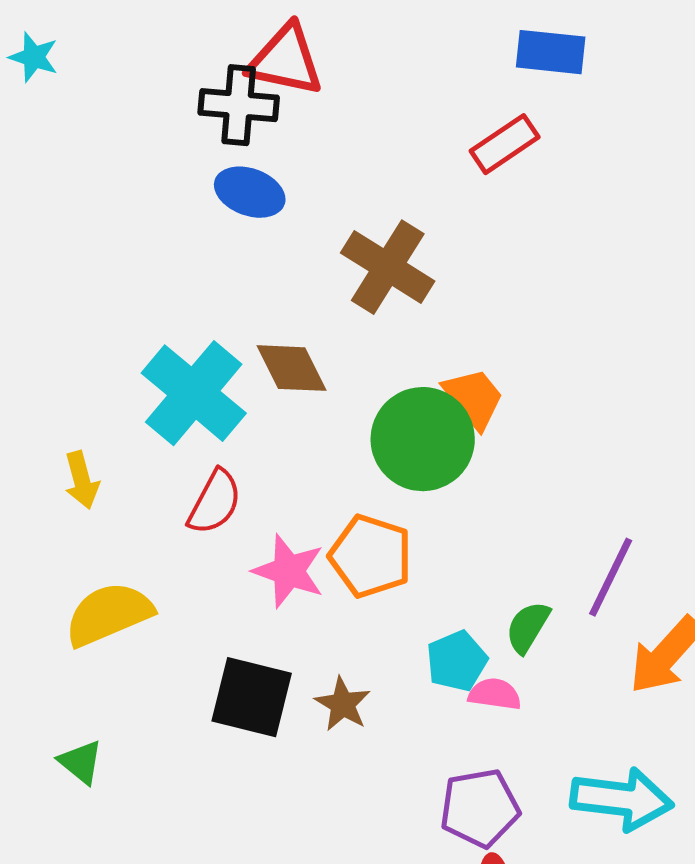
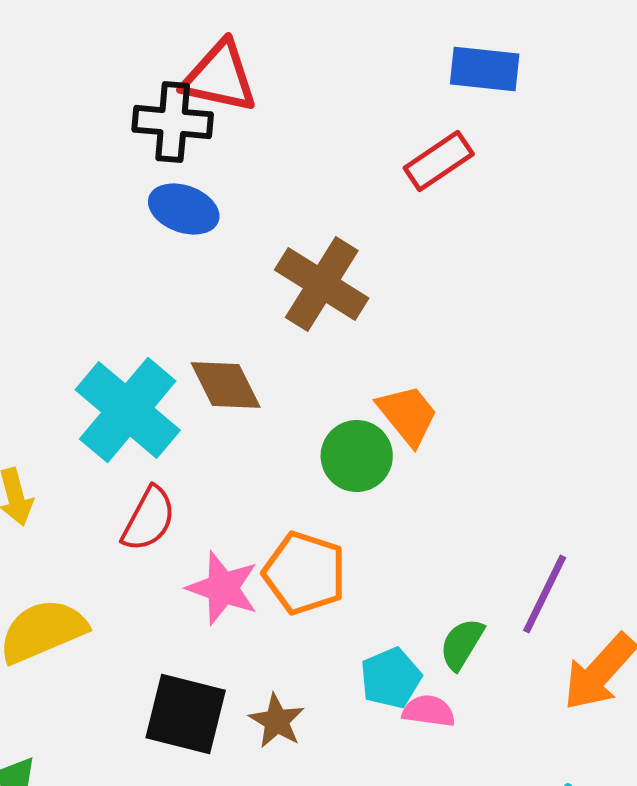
green circle: (423, 439) -> (357, 456), size x0.7

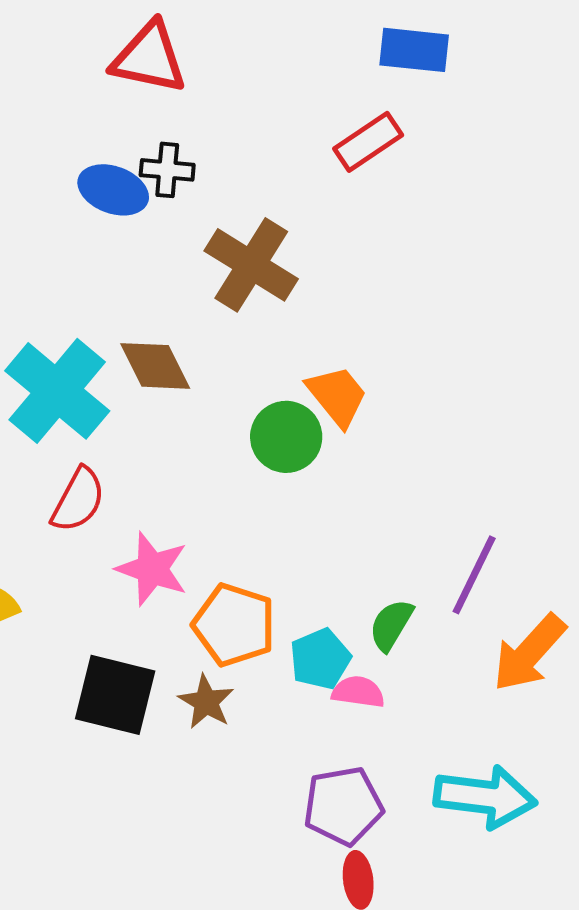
black cross: (173, 122) -> (167, 170), moved, size x0.7
orange pentagon: (305, 573) -> (234, 625), moved

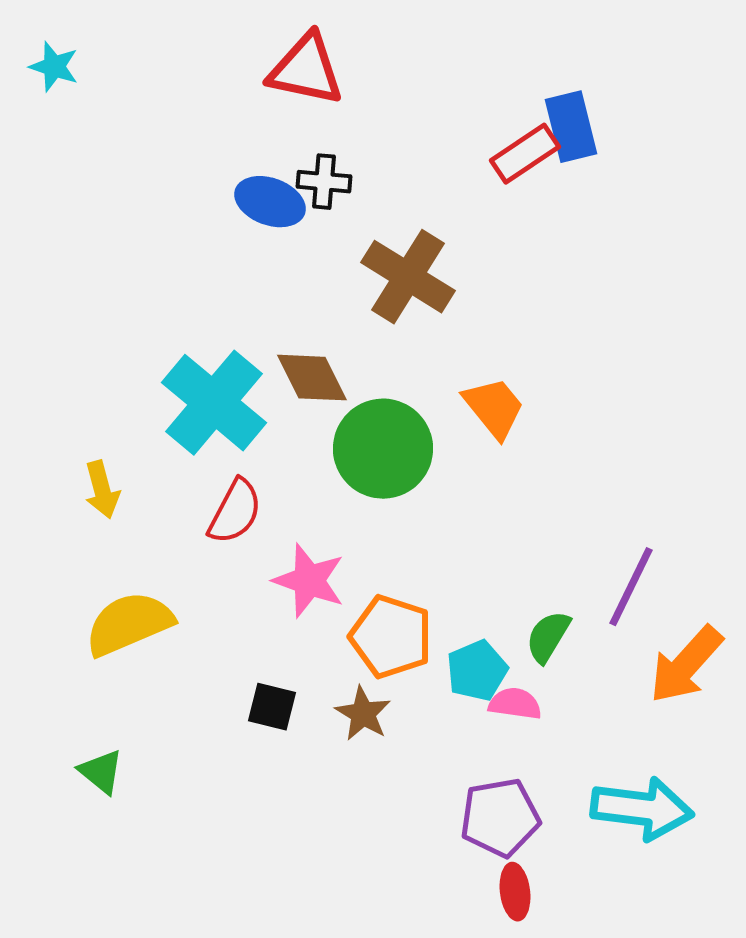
blue rectangle: (414, 50) -> (571, 127), moved, turned 70
green circle: (286, 437) -> (383, 449), moved, size x1.4
black square: (115, 695) -> (272, 707), size x0.6

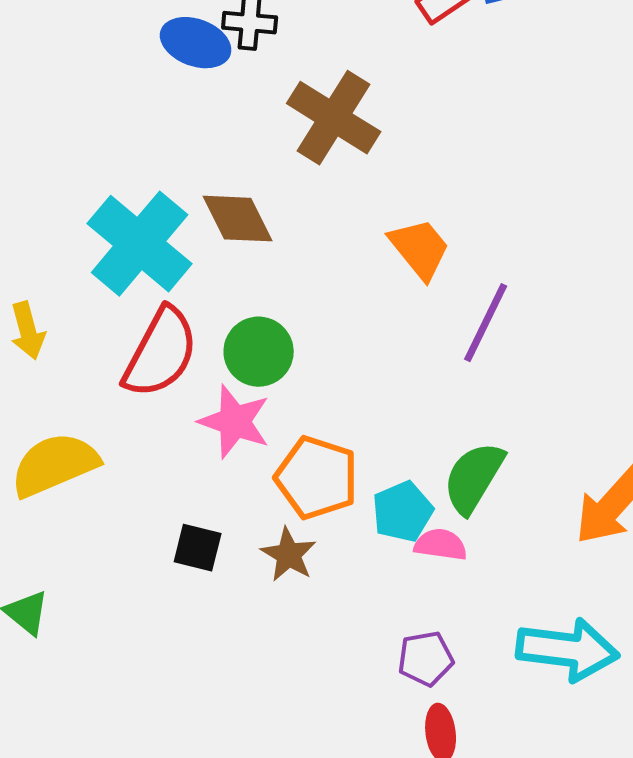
green circle: (383, 449) -> (259, 352), moved, size x0.7
red semicircle: (235, 512) -> (161, 353), size x1.4
purple line: (631, 587) -> (486, 323), moved
green semicircle: (548, 637) -> (474, 478), size x1.4
purple pentagon: (500, 818) -> (426, 659), size x0.7

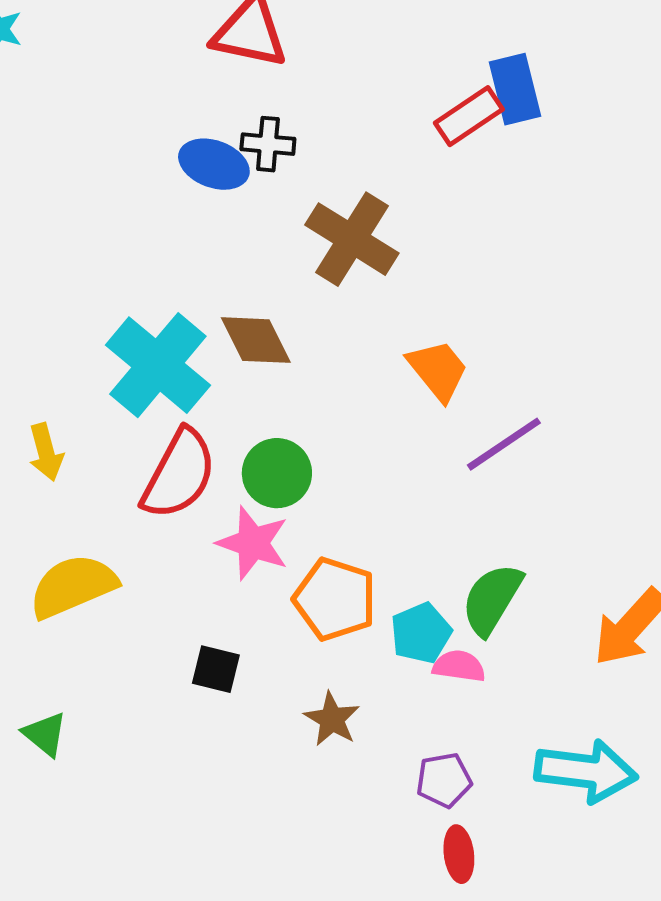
purple line: (486, 323) -> (504, 444), turned 30
brown star: (289, 555) -> (332, 719), moved

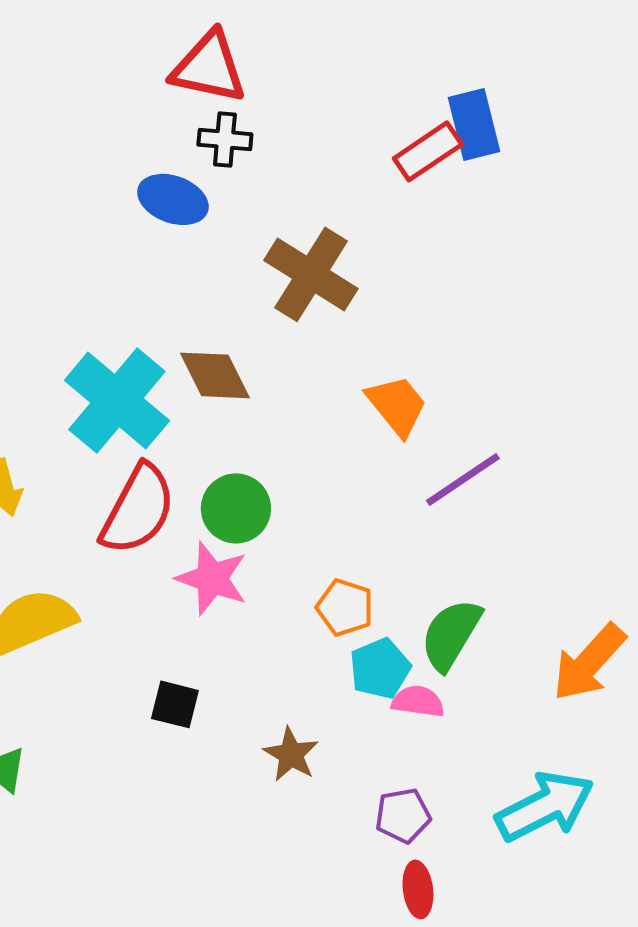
black cross: (268, 144) -> (225, 139), moved
orange pentagon: (335, 599) -> (345, 607), moved, size x0.7
cyan arrow: (586, 771) -> (545, 806), turned -34

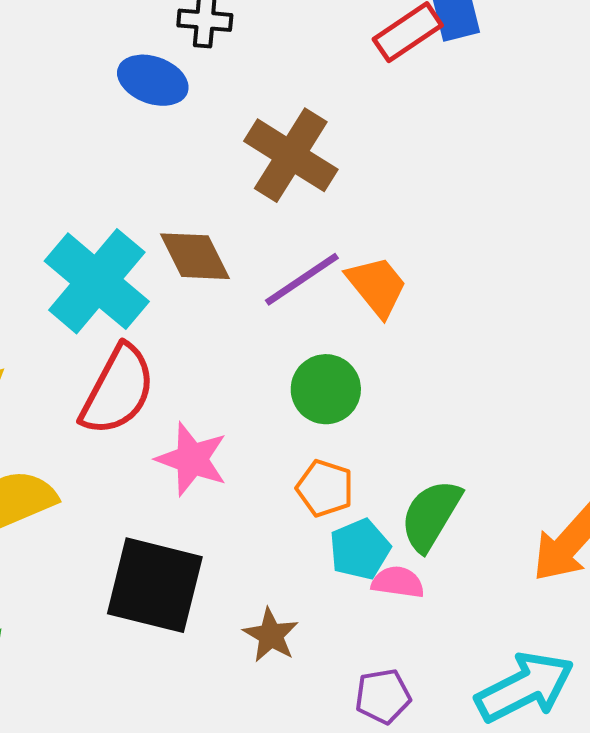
purple line: (463, 479) -> (302, 279), moved
green circle: (236, 508) -> (326, 389), moved
black square: (175, 704) -> (155, 585), size x2.0

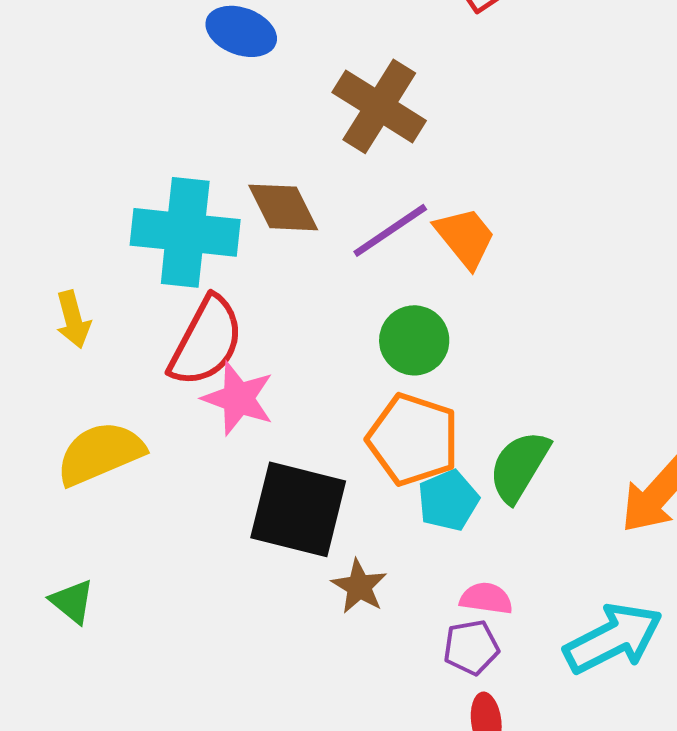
cyan cross: (97, 281) -> (185, 232), turned -34
pink star: (192, 459) -> (238, 398), moved
orange pentagon: (325, 488) -> (413, 439), size x1.6
pink semicircle: (398, 582) -> (486, 598), moved
black square: (155, 585) -> (298, 509), moved

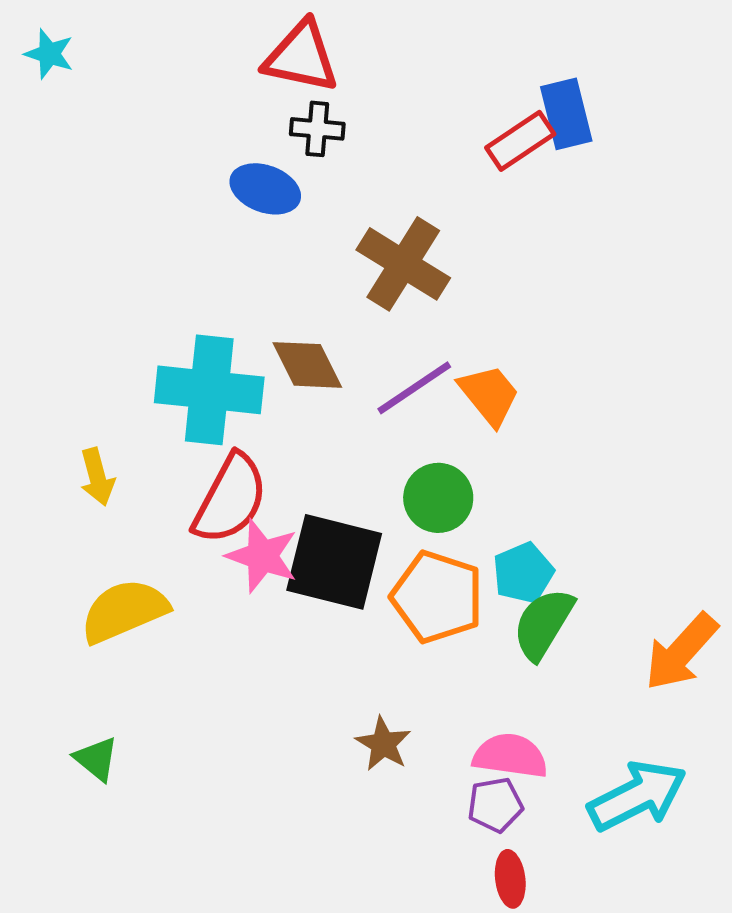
cyan pentagon: (448, 500) -> (523, 573), moved
black square: (298, 509) -> (334, 562), moved
pink semicircle: (486, 598) -> (510, 756), size x1.4

